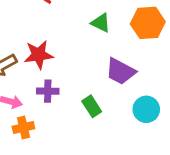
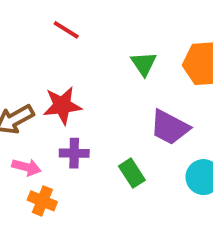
green triangle: (101, 23) -> (144, 64), turned 30
orange cross: (23, 128) -> (42, 201), turned 35

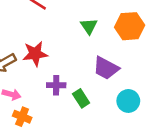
purple cross: (74, 153) -> (56, 85), moved

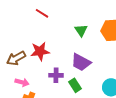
purple trapezoid: (106, 68) -> (81, 62), moved

